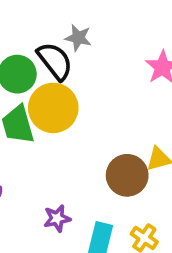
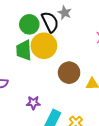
brown circle: (127, 175) -> (69, 73), moved

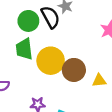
yellow circle: (44, 46) -> (51, 61), moved

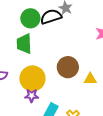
black semicircle: (50, 17) -> (51, 17), turned -85
yellow circle: (51, 61) -> (32, 78), moved

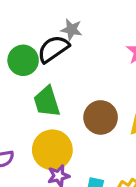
green trapezoid: (24, 44) -> (47, 102), moved

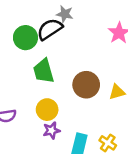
yellow circle: (52, 150) -> (47, 110), size x0.7

